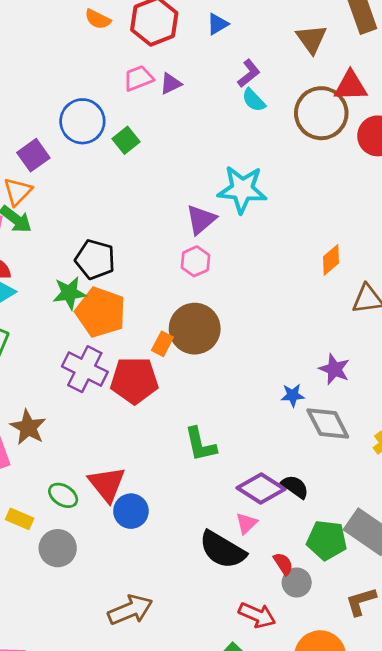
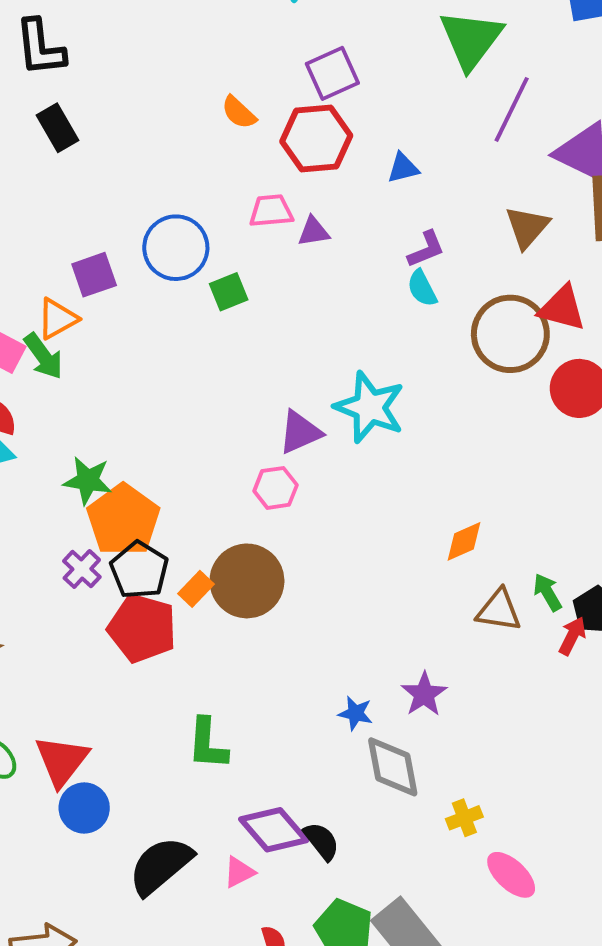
black pentagon: (95, 259) -> (139, 570), moved
purple cross: (85, 369) -> (82, 569), moved, size x0.6
black semicircle: (222, 550) -> (161, 866), moved, turned 93

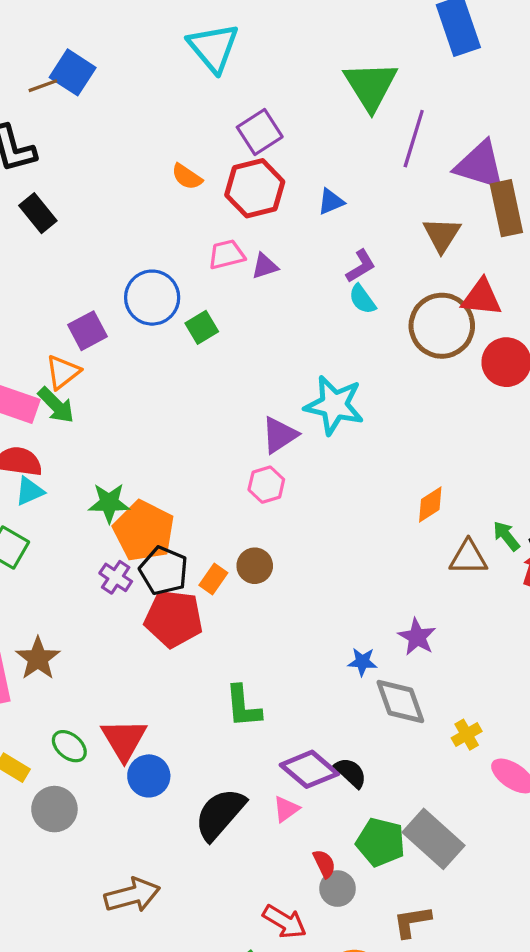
brown circle: (247, 581) -> (255, 566), size x0.6

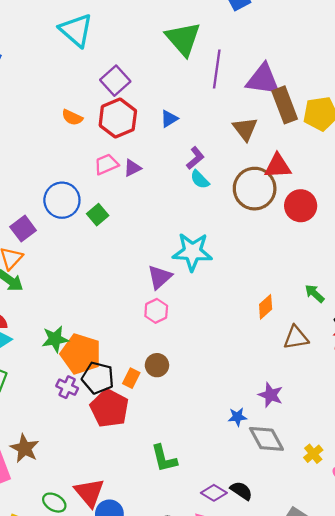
green arrow: (506, 536) -> (315, 294), moved
red pentagon: (174, 619) -> (109, 408), turned 30
purple diamond: (309, 769) -> (214, 493), size x0.7

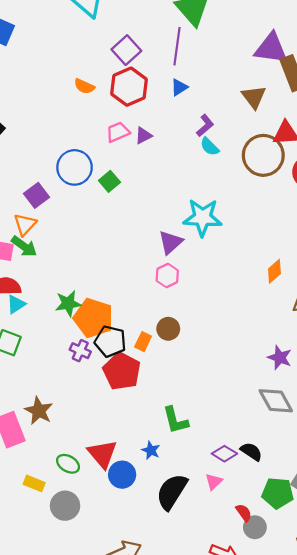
purple line: (217, 69) -> (177, 46), moved
blue star: (237, 417) -> (151, 450), moved, turned 30

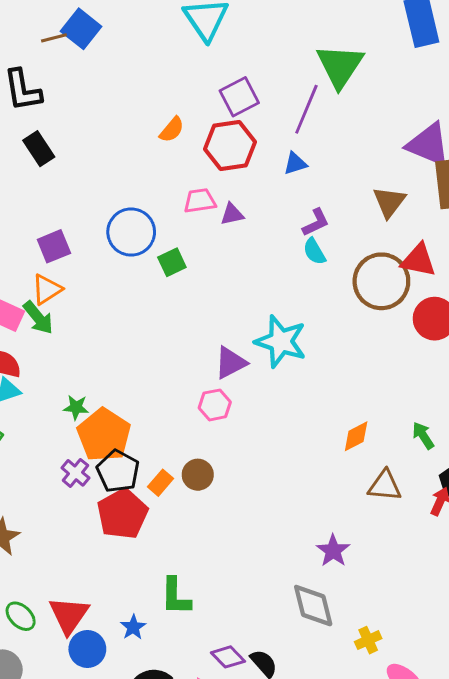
orange semicircle: (84, 86) -> (172, 130), turned -90
purple square: (37, 195) -> (54, 246), moved
green star: (68, 304) -> (76, 407), size x0.7

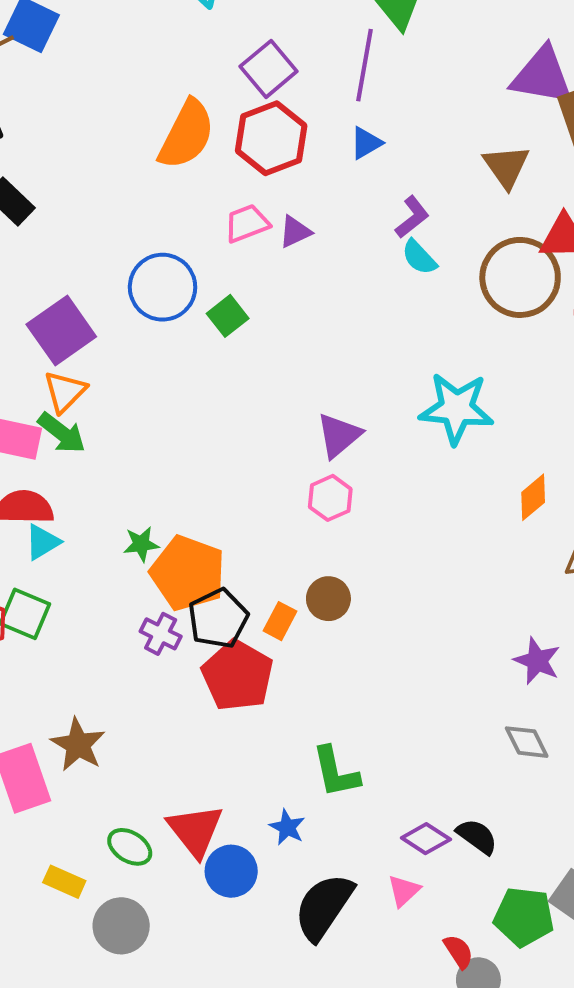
orange semicircle: (172, 130) -> (187, 134), size x1.8
purple square: (54, 246) -> (61, 331), size x1.4
cyan star: (281, 341) -> (456, 408), moved
black pentagon: (118, 471) -> (218, 619), turned 30
gray diamond: (313, 606) -> (527, 742), size x0.7

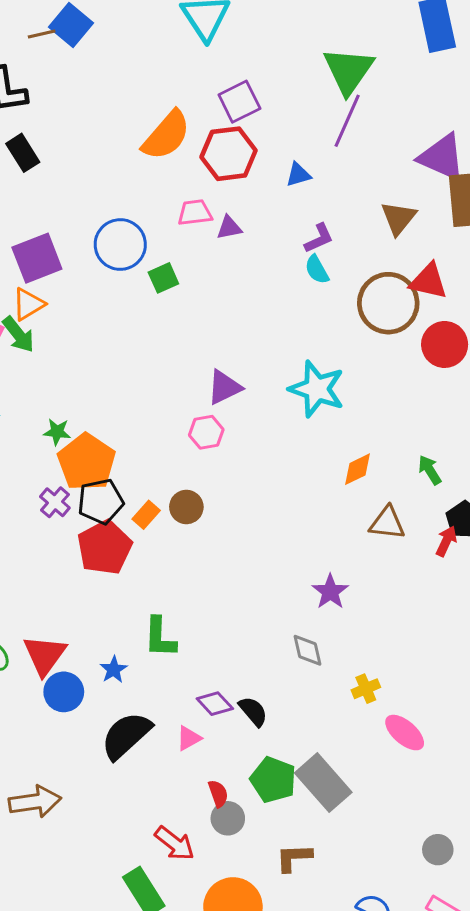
purple line: (364, 65) -> (347, 121), moved

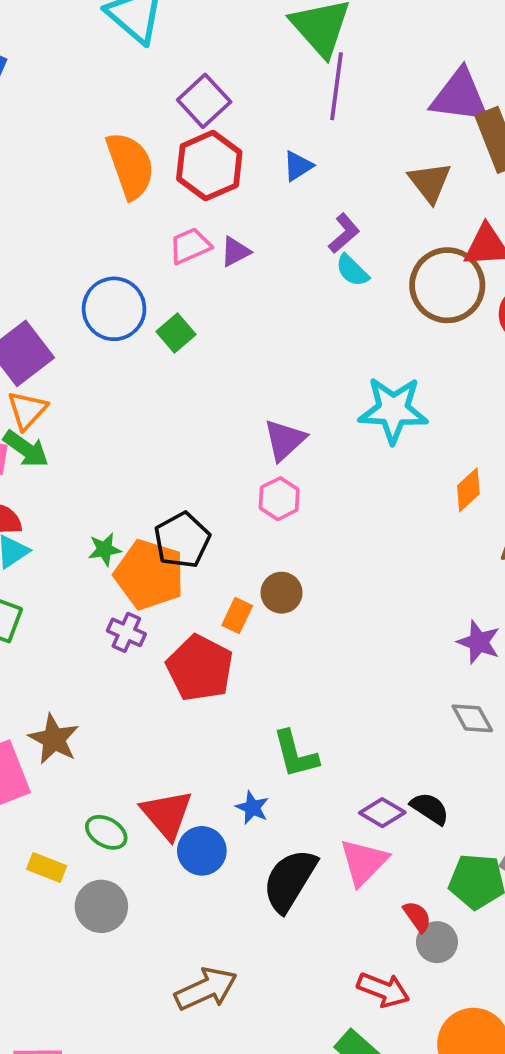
orange semicircle: (166, 135) -> (130, 165), turned -44
black pentagon: (101, 501) -> (182, 540), moved
pink triangle: (189, 738) -> (364, 862), size x1.6

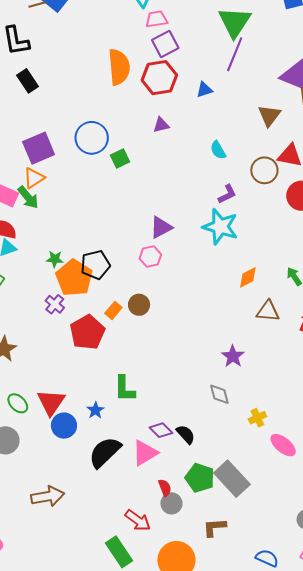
purple L-shape: (344, 233) -> (227, 194), moved
pink trapezoid: (190, 246) -> (156, 19), moved
brown circle: (447, 285) -> (264, 170), size x0.7

